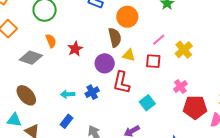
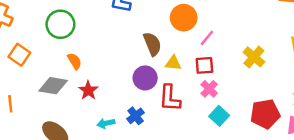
orange circle: (127, 17) -> (184, 18), moved
red star: (75, 49) -> (88, 90), moved
yellow cross: (184, 50) -> (254, 57), moved
pink cross: (180, 87) -> (209, 89), moved
cyan square: (147, 103) -> (219, 116), moved

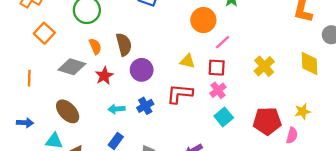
brown semicircle: (152, 44) -> (124, 44), moved
purple circle: (145, 78) -> (142, 70), moved
red L-shape: (170, 98) -> (180, 94), turned 84

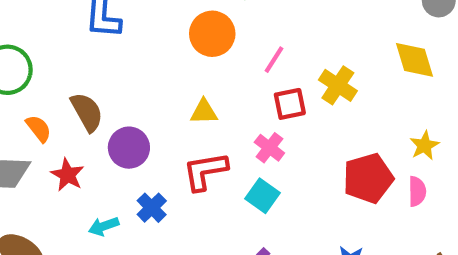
pink line: (223, 42) -> (274, 60), moved
red square: (217, 68) -> (290, 104), moved
cyan square: (224, 117) -> (262, 196), moved

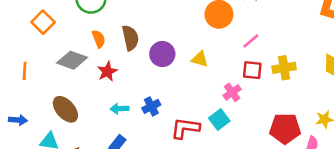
yellow cross: (338, 85) -> (284, 68), turned 30
purple circle: (129, 148) -> (162, 54), moved
red L-shape: (205, 171) -> (185, 128), moved

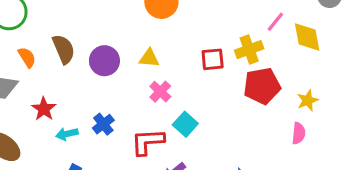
pink line: (251, 41) -> (275, 22), moved
red star: (107, 72) -> (44, 109), moved
pink cross: (232, 92) -> (160, 92), moved
red pentagon: (285, 128) -> (262, 86), moved

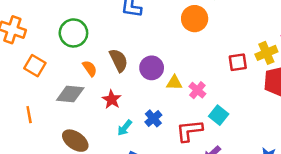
yellow triangle: (149, 58) -> (174, 83), moved
red star: (44, 109) -> (112, 99), moved
cyan arrow: (67, 134) -> (125, 128), turned -35

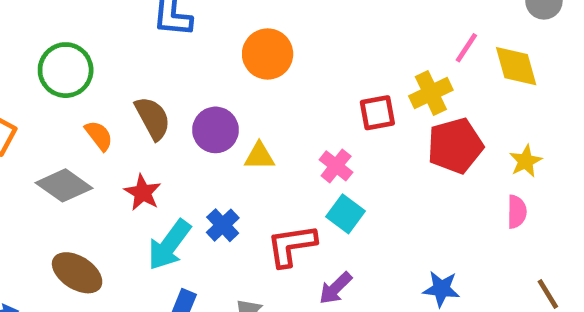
orange circle: (195, 19) -> (268, 54), moved
pink cross: (197, 90) -> (336, 166), moved
gray diamond: (70, 94) -> (64, 185), turned 32
cyan arrow: (125, 128) -> (169, 245), size x1.6

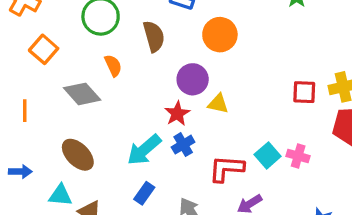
orange circle: (268, 54) -> (220, 35), moved
brown semicircle: (153, 118) -> (154, 36), moved
pink cross: (336, 166) -> (298, 156), moved, turned -35
red star: (143, 192) -> (177, 114), moved

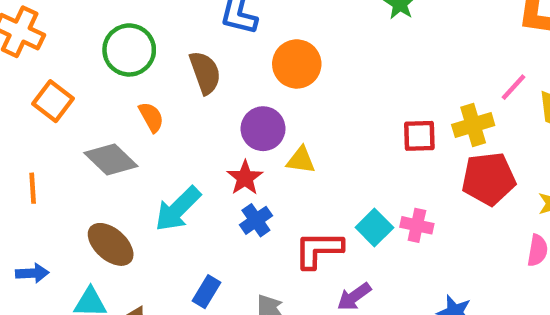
cyan arrow: (144, 150) -> (178, 209), moved

